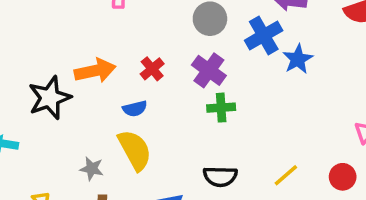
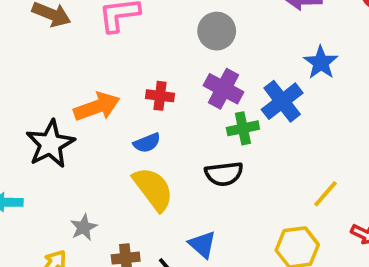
blue cross: (264, 35) -> (282, 101), moved
red cross: (152, 69) -> (160, 96), turned -35
gray star: (92, 169) -> (84, 227), moved, turned -30
black semicircle: (220, 176) -> (224, 174), moved

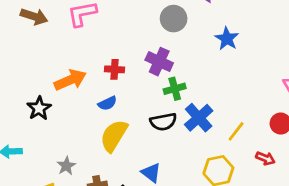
gray circle: (217, 31) -> (174, 19), moved
blue cross: (282, 101) -> (199, 118), moved
black star: (50, 144) -> (39, 108), size x0.7
yellow semicircle: (153, 189) -> (114, 136), turned -108

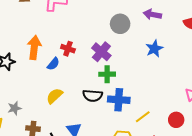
orange arrow: (70, 80) -> (34, 48), turned -75
blue semicircle: (107, 103) -> (53, 64), moved, turned -40
blue cross: (199, 118) -> (119, 100), turned 30
yellow semicircle: (114, 136) -> (54, 96), size x0.7

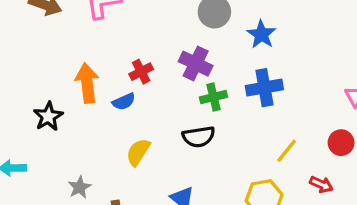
red cross: (68, 49) -> (141, 72), turned -32
blue star: (154, 49) -> (261, 34), moved
blue semicircle: (53, 64) -> (124, 102), turned 40
blue cross: (119, 100) -> (264, 88), moved

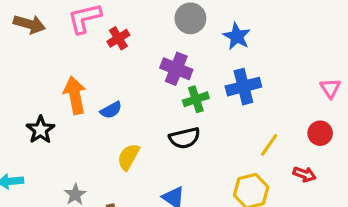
red cross: (141, 72) -> (118, 38), moved

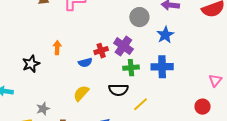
red cross: (118, 38) -> (101, 51), moved
orange arrow: (75, 95) -> (57, 48), size x0.6
blue semicircle: (111, 110) -> (85, 62), moved
yellow line: (269, 145) -> (141, 104), moved

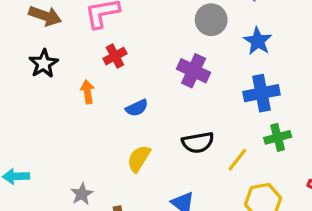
red cross: (101, 51) -> (115, 56), moved
black star: (31, 64) -> (44, 64), moved
green cross: (131, 68) -> (278, 137), moved

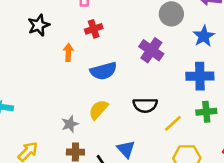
blue semicircle: (137, 108) -> (103, 71), size x1.5
gray star: (82, 194) -> (70, 124), moved

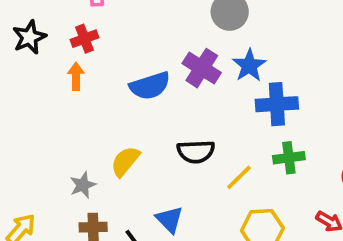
red cross: (94, 29) -> (84, 39), moved
blue star: (204, 36) -> (249, 65), moved
blue semicircle: (103, 71) -> (150, 86), moved

